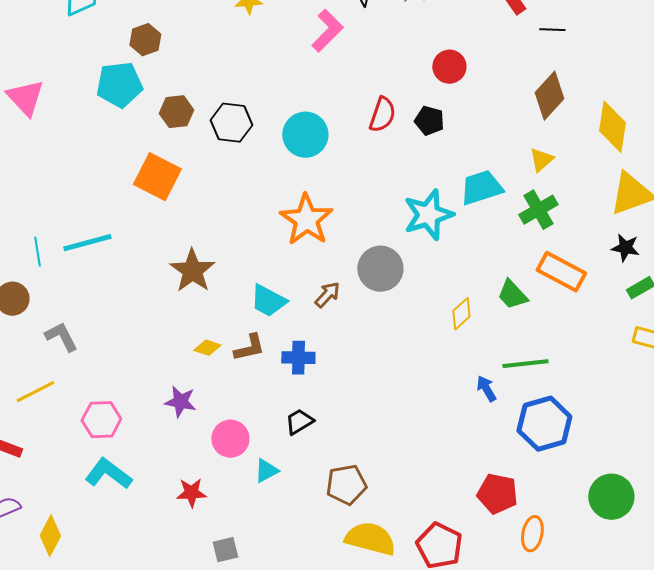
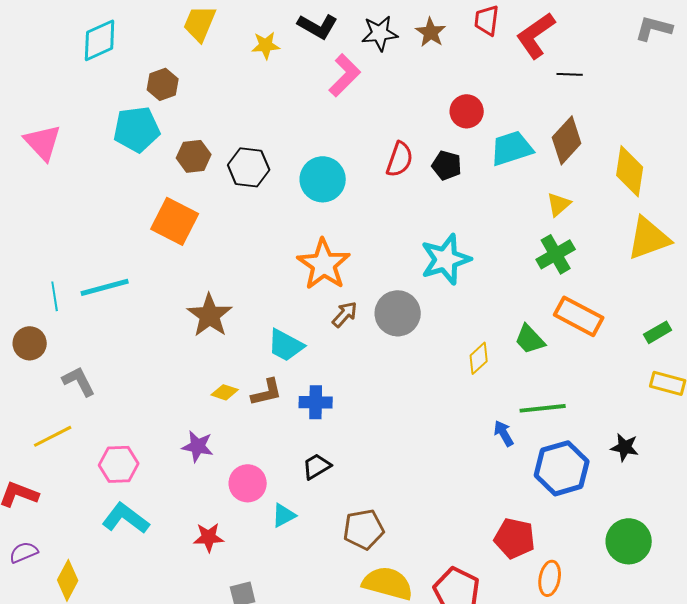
cyan trapezoid: (481, 188) -> (512, 148), moved
black star: (625, 248) -> (625, 447), moved
brown arrow: (327, 295) -> (345, 314), moved

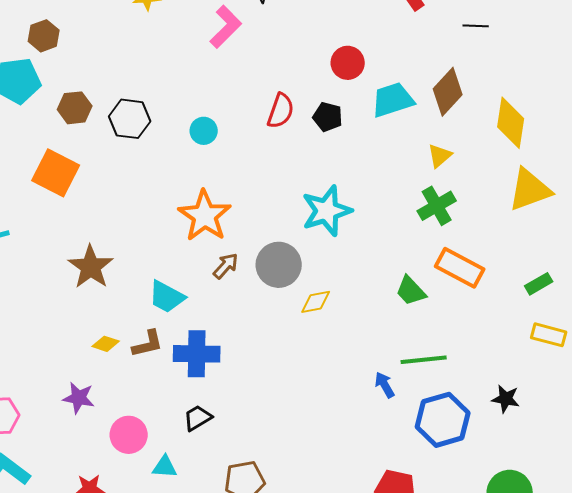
black line: (570, 74) -> (476, 26), moved
cyan circle: (323, 179) -> (204, 131), size x0.6
yellow diamond: (479, 358) -> (316, 302), moved, turned 32
blue cross: (316, 402) -> (197, 354), size x1.4
cyan triangle: (284, 515) -> (165, 467), turned 32

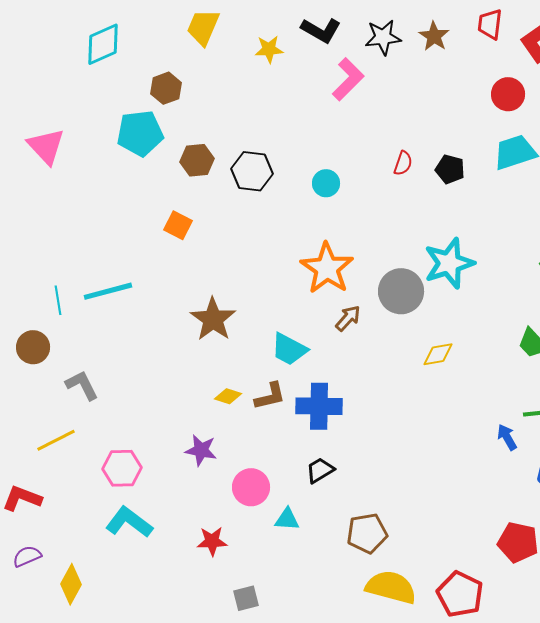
red circle: (348, 63) -> (508, 94), moved
red semicircle: (281, 111) -> (403, 163), size x0.7
orange square: (56, 173) -> (178, 225), size x0.6
gray circle: (279, 265) -> (401, 291), moved

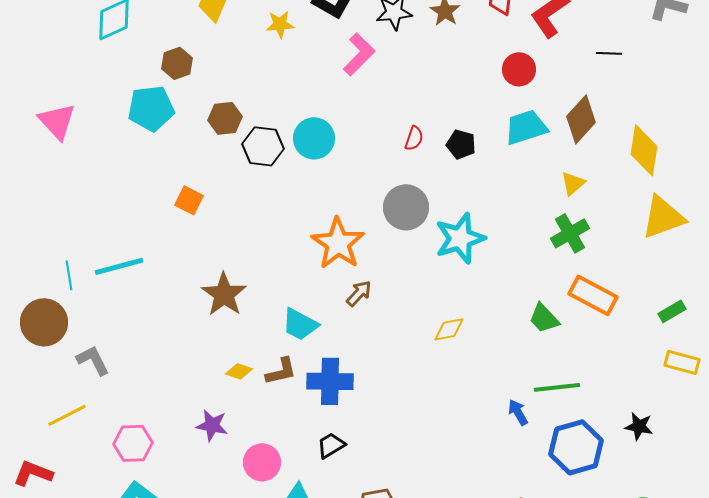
brown hexagon: (197, 160) -> (225, 118), moved
cyan circle: (326, 183) -> (314, 138), moved, size x1.5
gray circle: (401, 291) -> (406, 207), moved
brown circle: (33, 347) -> (44, 322), size x1.4

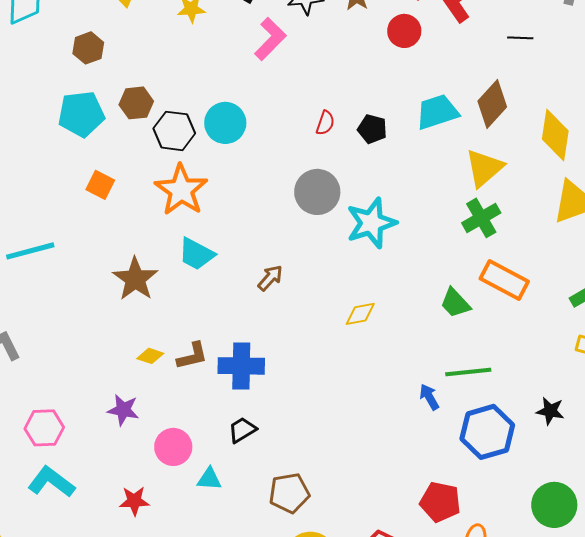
red circle: (519, 69) -> (404, 31), moved
cyan pentagon: (151, 108) -> (81, 114), moved
yellow triangle: (573, 183) -> (484, 168), size x1.6
orange star: (338, 243) -> (181, 190), moved
cyan trapezoid: (300, 324) -> (196, 254), moved

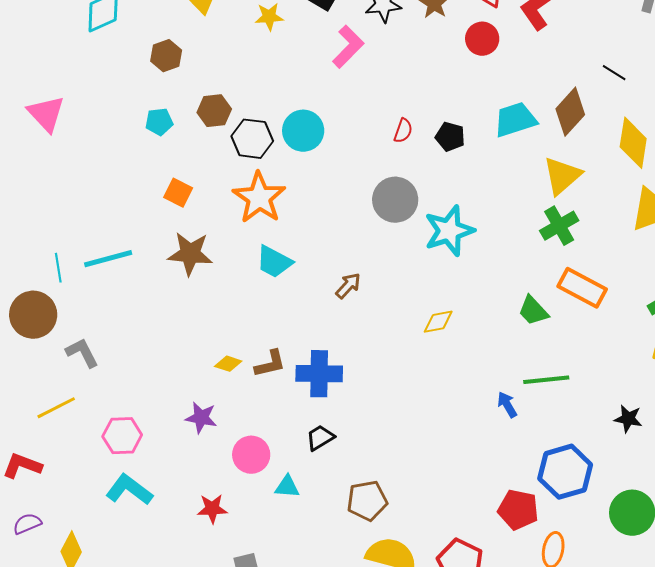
black line: (520, 38) -> (614, 73), moved, turned 30
cyan pentagon: (81, 114) -> (159, 122), size x0.6
brown star: (135, 279) -> (190, 254), moved, turned -30
blue hexagon: (487, 432) -> (565, 472), moved

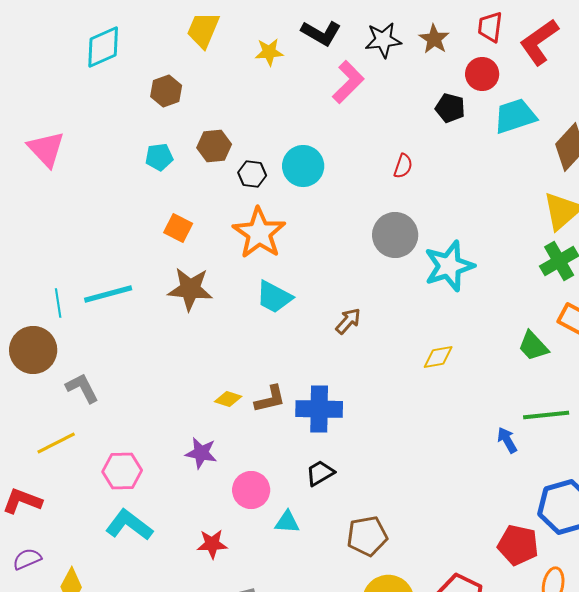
cyan trapezoid: (515, 120) -> (515, 116), moved
black pentagon: (450, 137) -> (450, 108), moved
black hexagon: (252, 139) -> (252, 174), size x0.7

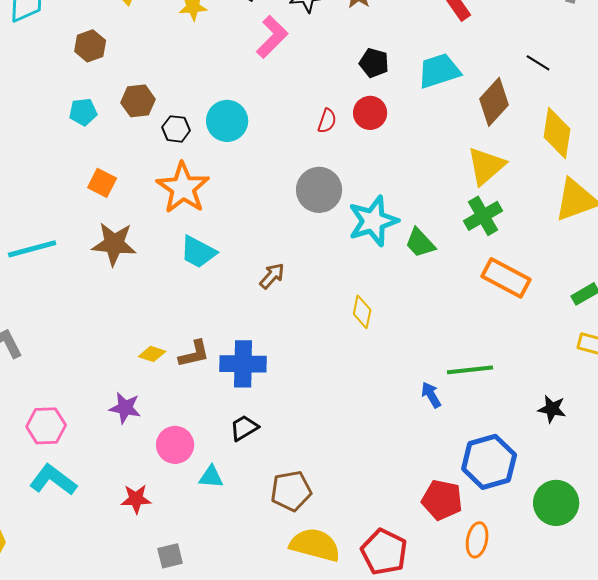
red circle: (482, 74) -> (370, 113), moved
green trapezoid: (533, 346) -> (420, 243), moved
yellow diamond: (438, 357) -> (362, 312), turned -68

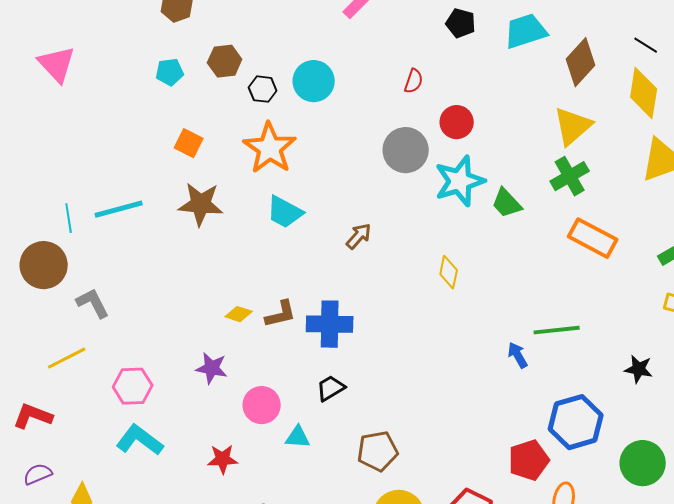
black line: (538, 63) -> (646, 45), moved
red circle: (370, 113) -> (457, 122), moved
red pentagon: (442, 500) -> (529, 460), turned -30

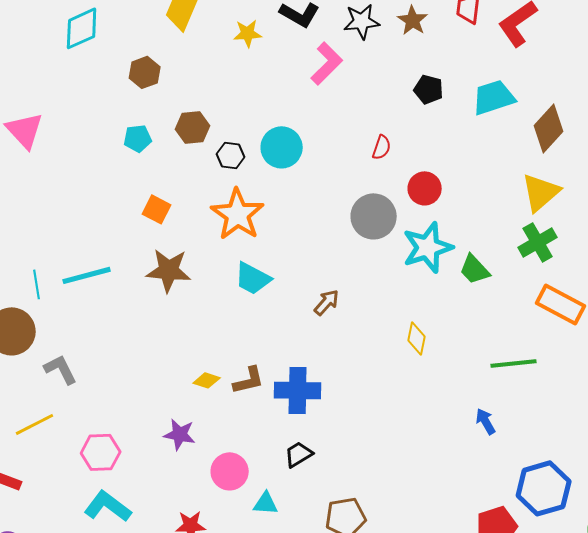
green line: (557, 330) -> (514, 363), moved

